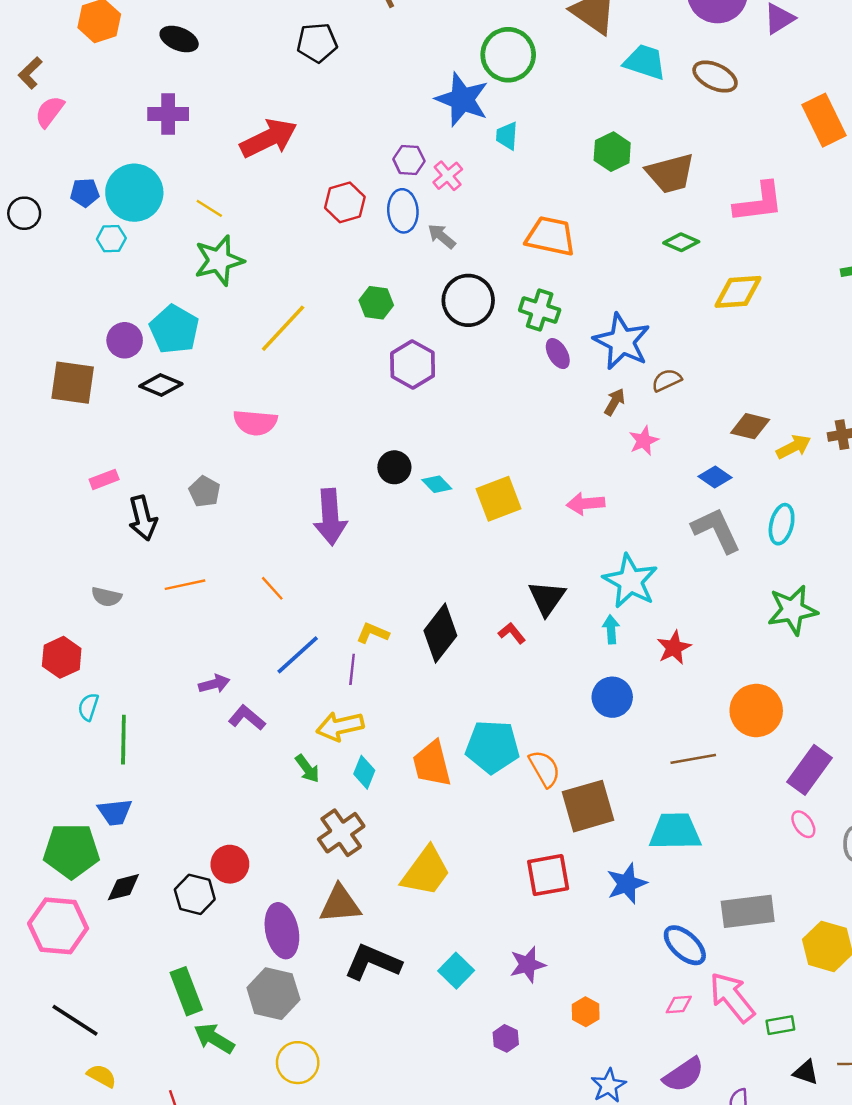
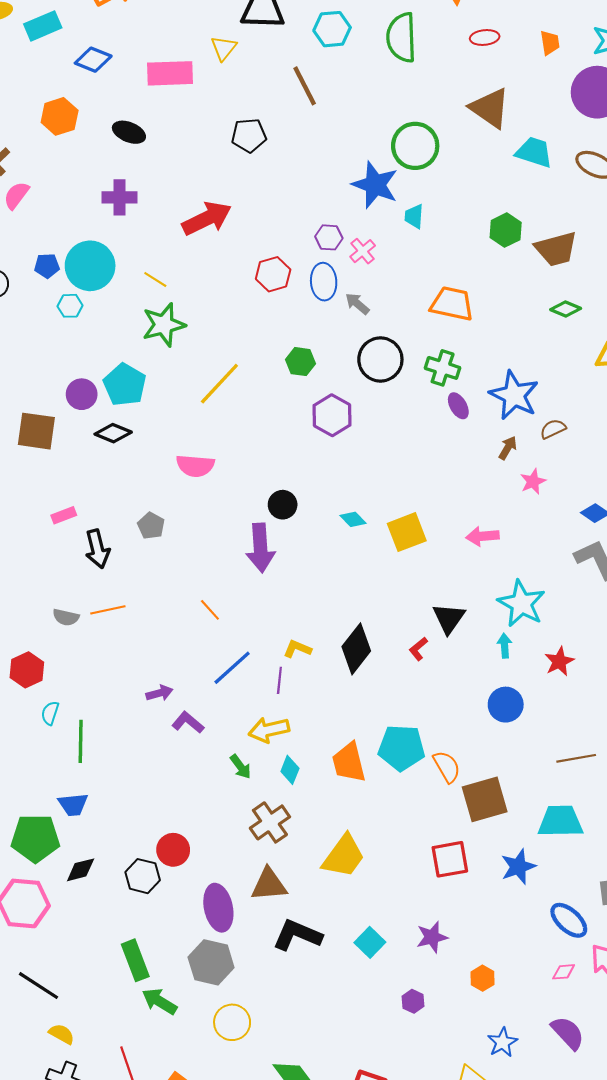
black circle: (394, 467) -> (283, 505), moved
orange line: (185, 585) -> (108, 610), moved
red L-shape: (512, 633) -> (418, 649), turned -90
purple semicircle: (684, 1075) -> (568, 1033), turned -99

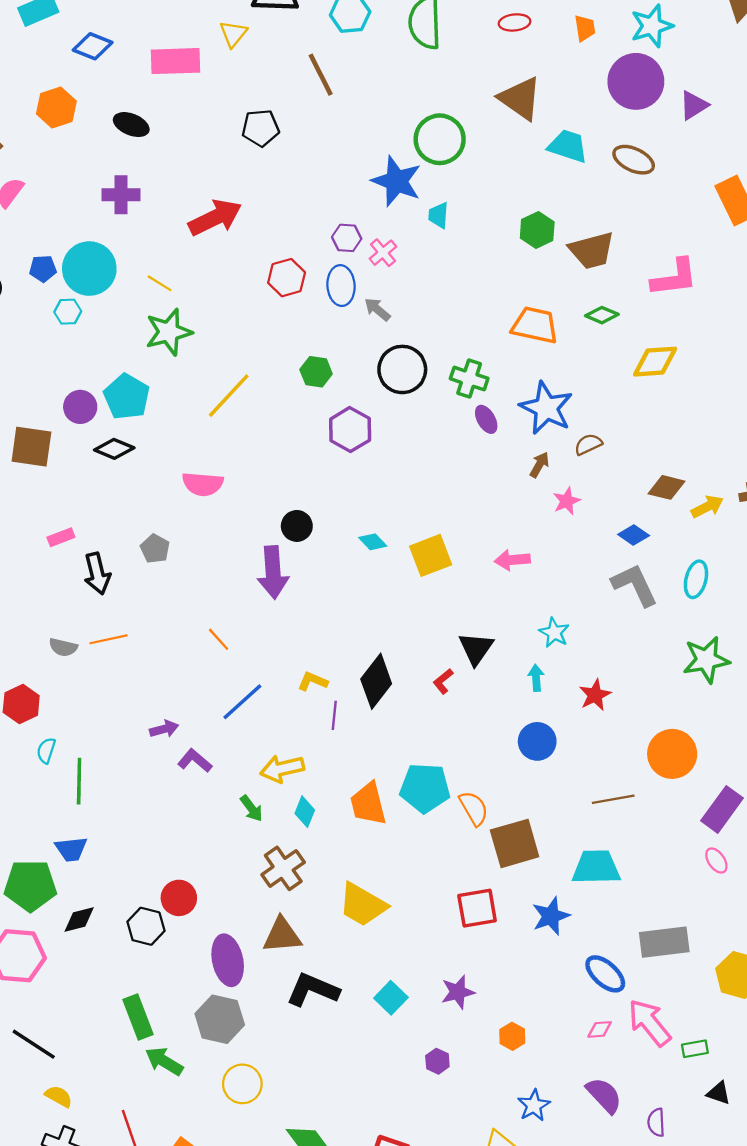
orange trapezoid: (452, 304) -> (535, 325), moved
cyan star: (521, 604) -> (554, 633), size x0.6
purple line: (279, 680) -> (334, 715), moved
yellow trapezoid: (344, 856) -> (363, 905), turned 84

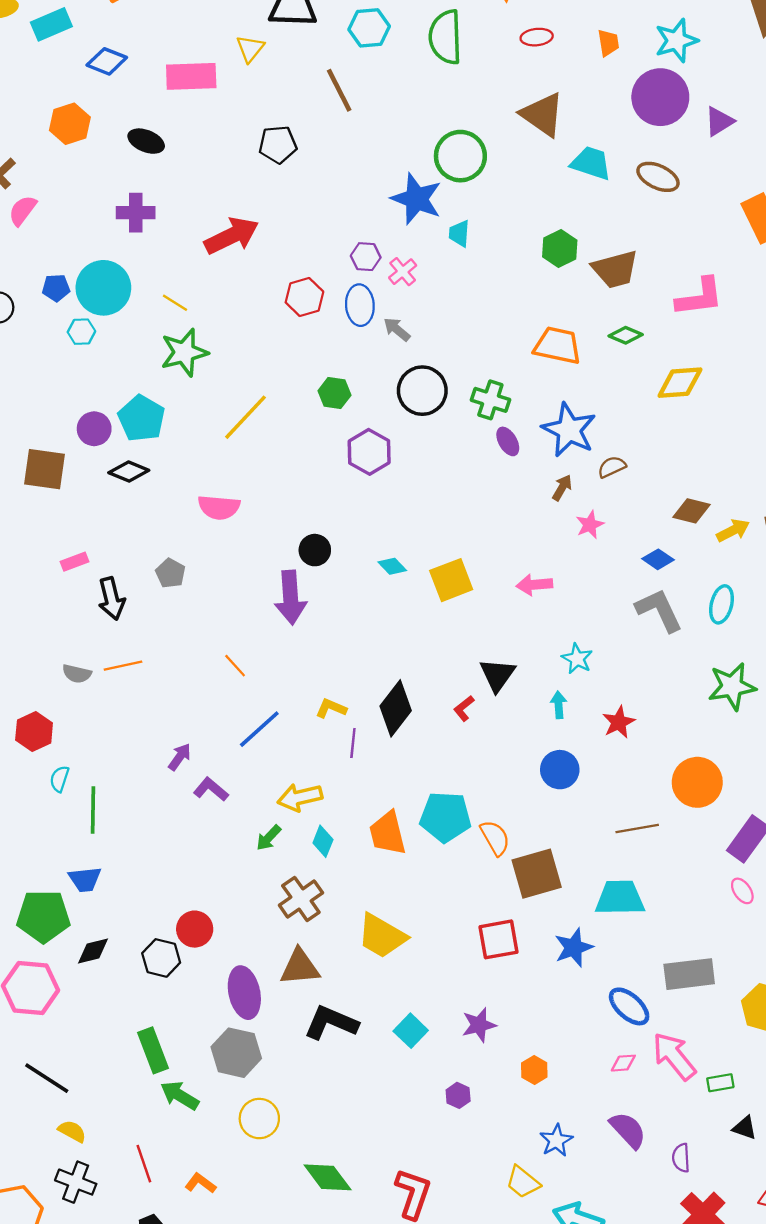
purple arrow: (164, 729) -> (180, 757), turned -40
green arrow: (251, 808) -> (269, 838), turned 80

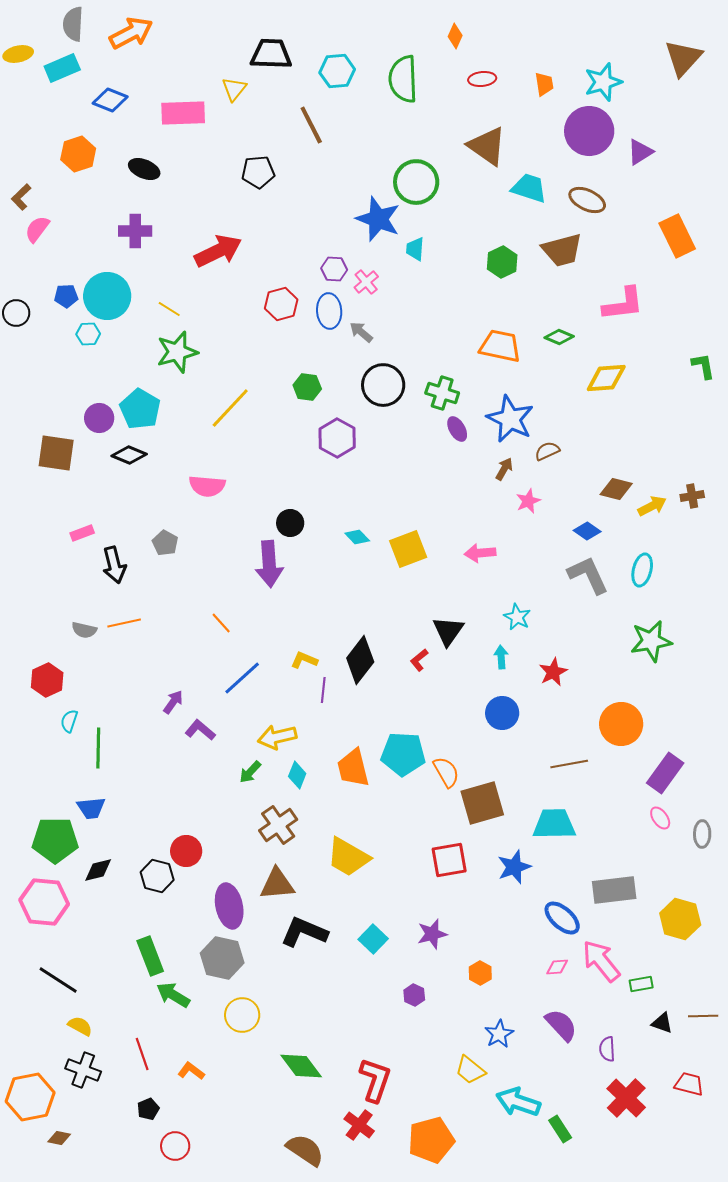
brown trapezoid: (615, 269) -> (562, 250), moved

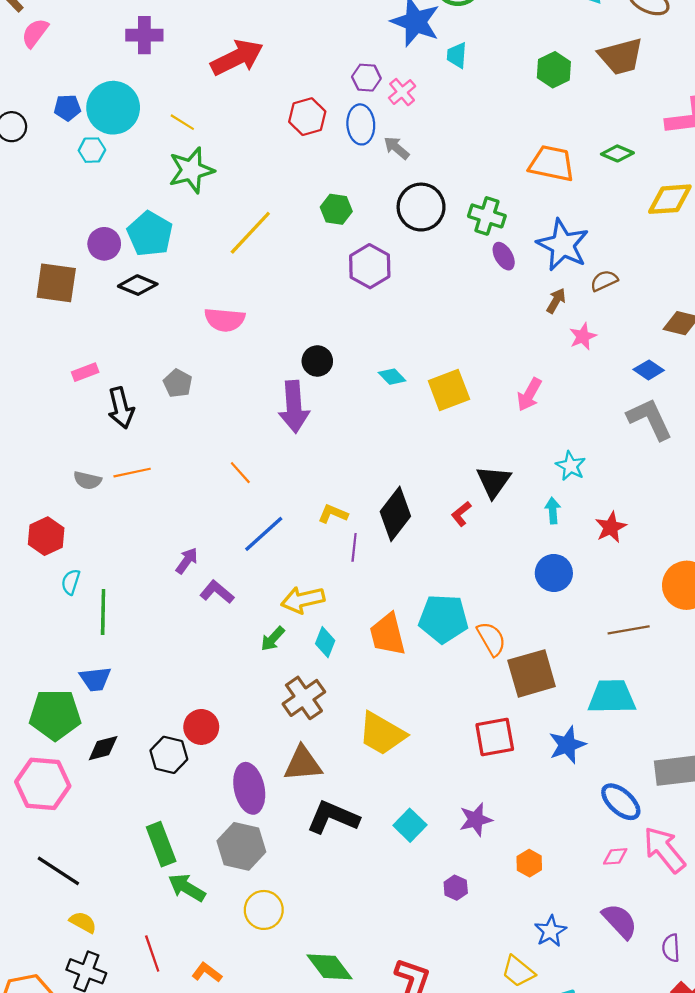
pink arrow: (480, 553) -> (529, 394), turned -56

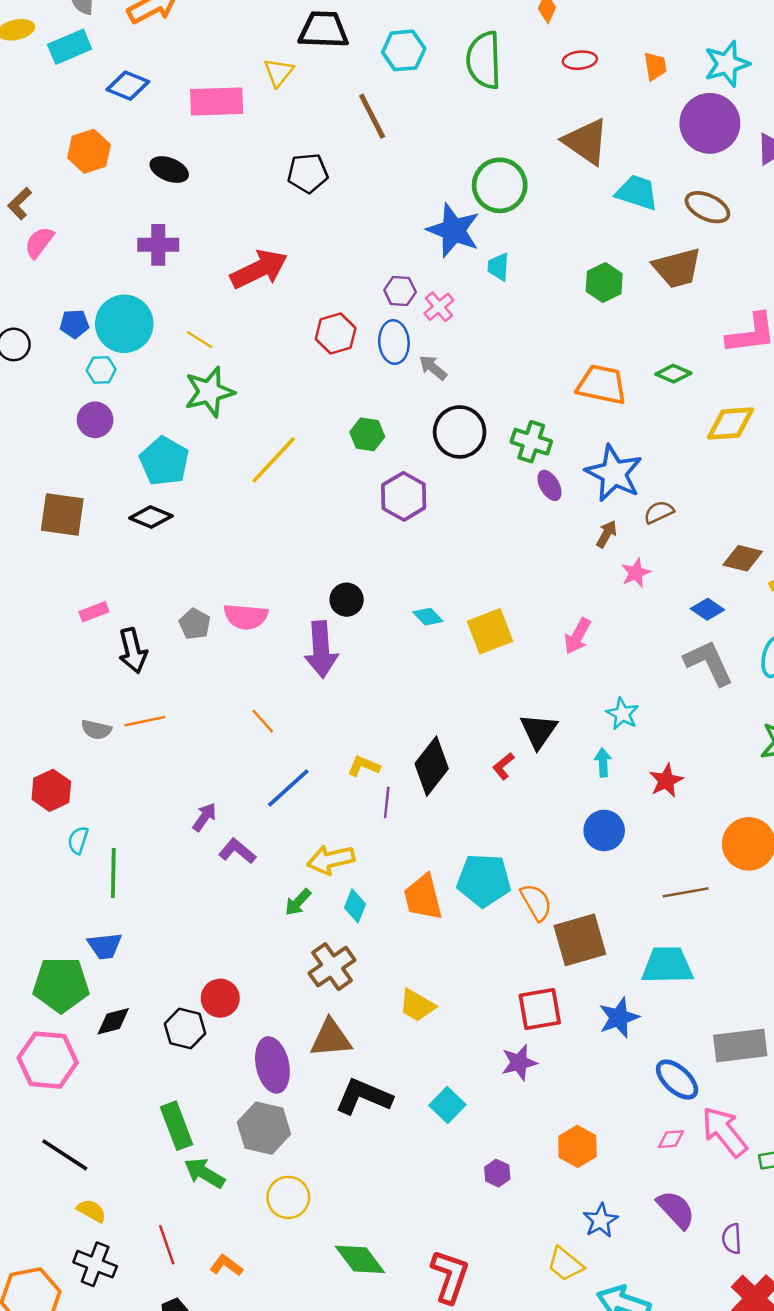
purple circle: (104, 244) -> (95, 420), moved
pink semicircle: (225, 320) -> (246, 617), moved
yellow trapezoid: (382, 734) -> (417, 1005), size x0.7
purple star: (476, 820) -> (519, 1063), moved
orange hexagon: (529, 863) -> (577, 1146), size x1.4

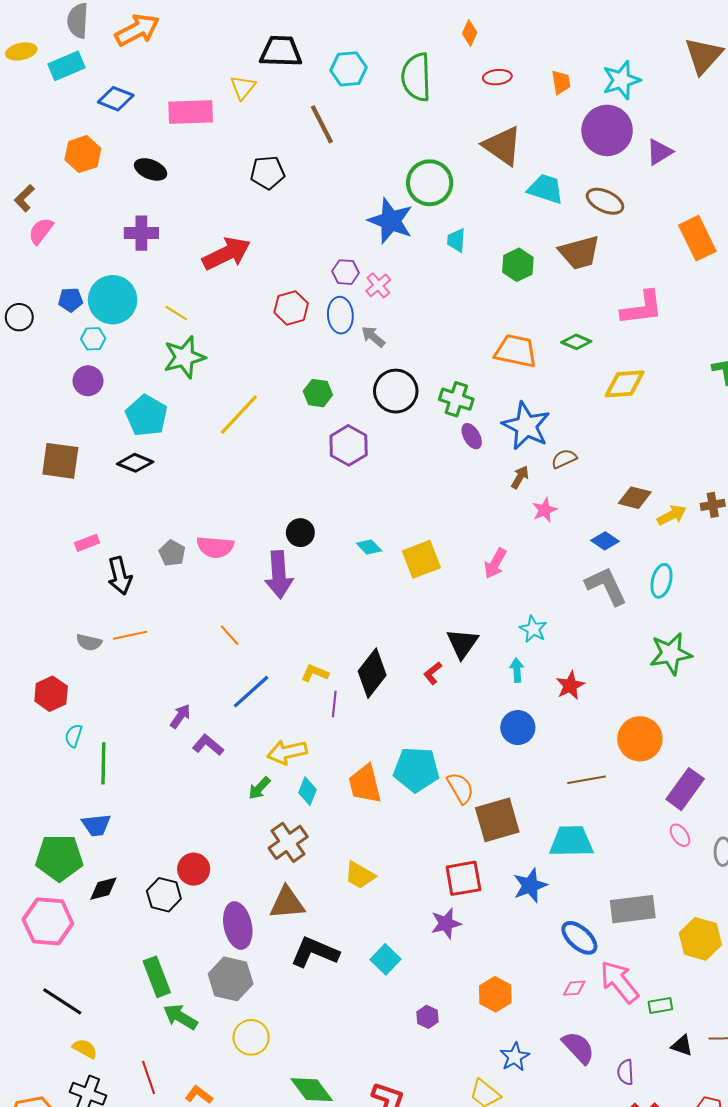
cyan trapezoid: (498, 267) -> (456, 240), moved

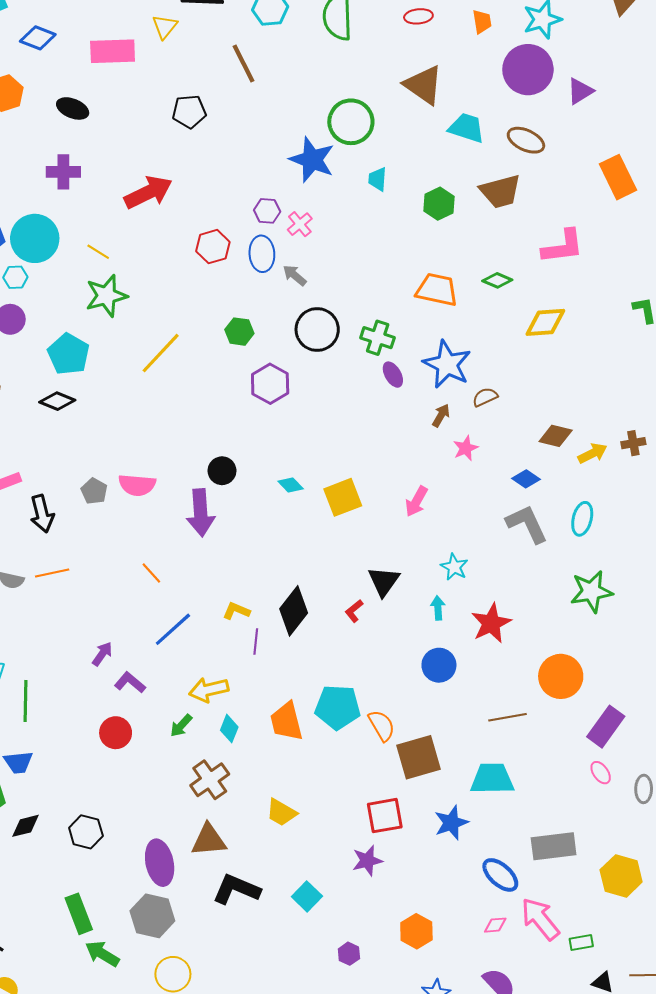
red star: (570, 685) -> (491, 623), size x1.4
red circle: (194, 869) -> (116, 733), moved

